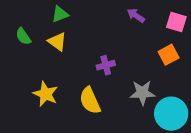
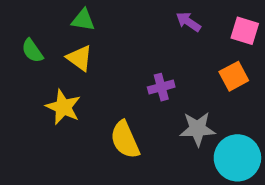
green triangle: (60, 14) -> (83, 20), turned 30
purple cross: (106, 65) -> (161, 87), moved
yellow star: (46, 94) -> (63, 107), moved

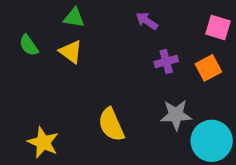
purple arrow: (188, 22) -> (147, 21), moved
purple cross: (161, 87) -> (166, 61), moved
yellow star: (63, 107) -> (43, 142), moved

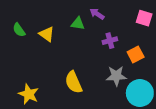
green triangle: (74, 18) -> (78, 23), moved
orange square: (208, 68) -> (136, 54), moved

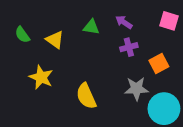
purple arrow: (97, 14) -> (124, 22), moved
yellow star: (29, 94) -> (41, 77), moved

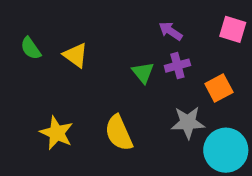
green triangle: (91, 27) -> (143, 72), moved, turned 42
yellow star: (41, 77) -> (57, 133), moved

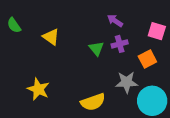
pink square: (233, 29) -> (157, 31), moved
green semicircle: (31, 48) -> (14, 25), moved
yellow semicircle: (119, 133) -> (93, 102), moved, turned -85

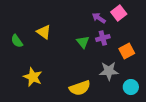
green semicircle: (14, 25) -> (17, 41), moved
pink square: (157, 31) -> (119, 13), moved, turned 35
cyan circle: (152, 101) -> (131, 87), size x0.6

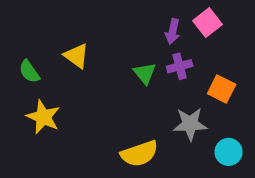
purple arrow: (99, 18) -> (173, 31), turned -112
orange square: (127, 51) -> (222, 89), turned -35
yellow star: (33, 77) -> (43, 117), moved

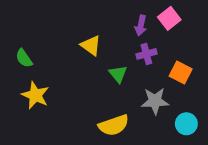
yellow triangle: (76, 56) -> (91, 45), moved
green triangle: (145, 73) -> (118, 74), moved

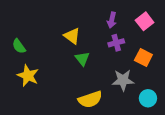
pink square: (169, 18) -> (145, 21), moved
green triangle: (118, 74) -> (82, 59), moved

